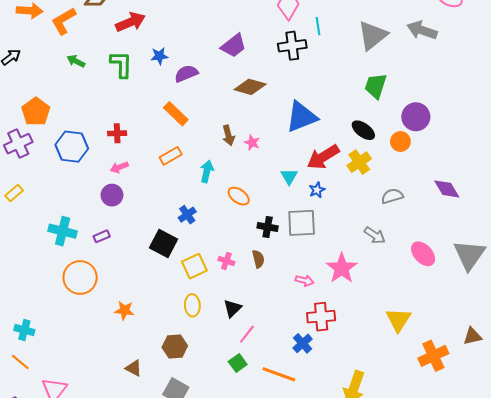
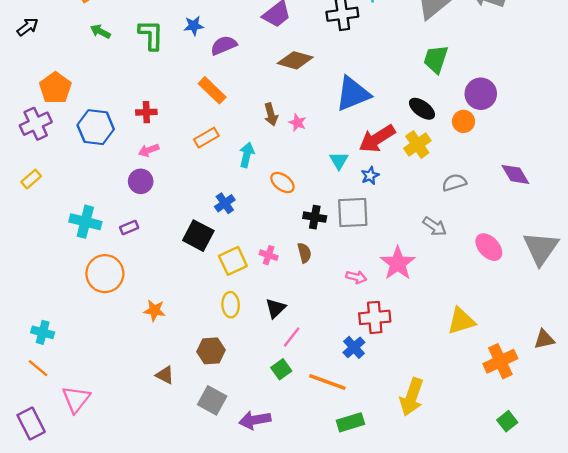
yellow triangle: (398, 320) -> (461, 321), turned 40

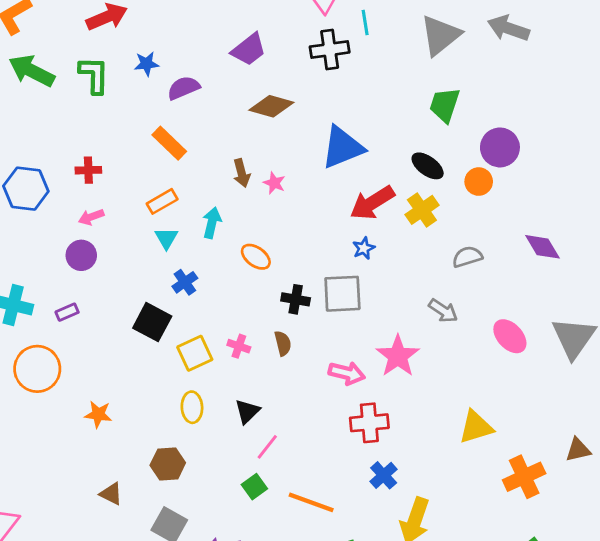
green arrow: (100, 31) -> (32, 71), size x1.8
cyan triangle: (339, 161) -> (166, 238), moved
pink arrow: (356, 277) -> (347, 373), size x1.4
blue cross: (354, 347) -> (384, 475), moved

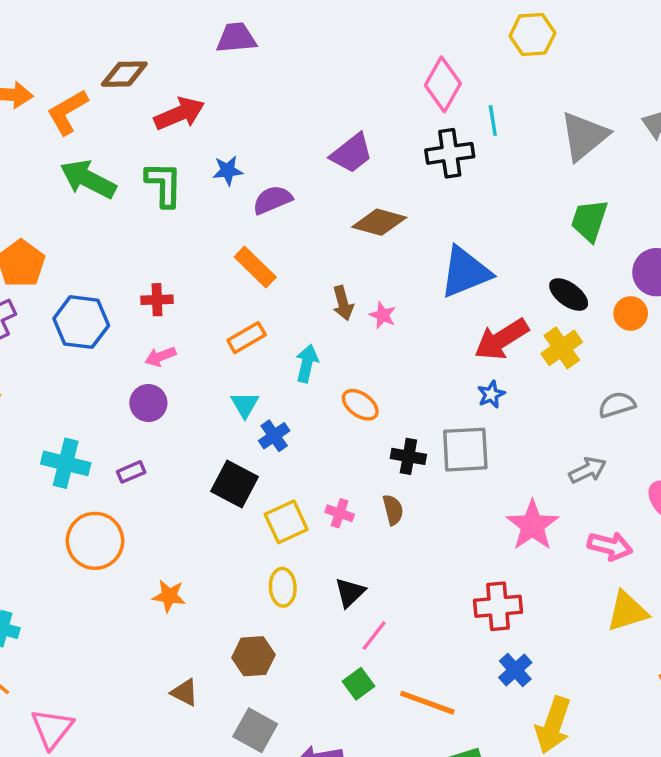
cyan triangle: (166, 238) -> (245, 405), moved
gray arrow: (443, 311) -> (588, 470), turned -60
pink arrow: (347, 373) -> (610, 546), moved

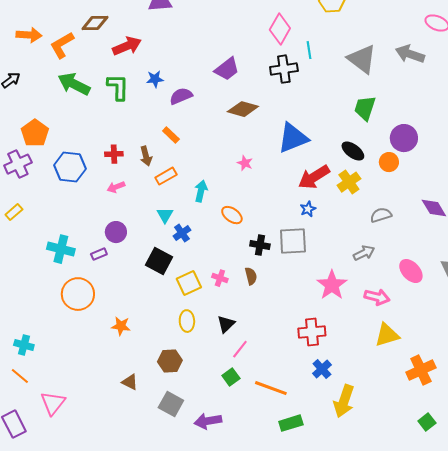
gray triangle: (584, 136) -> (362, 59), turned -44
orange rectangle: (255, 267) -> (171, 135), size x0.7
brown arrow: (343, 303) -> (146, 156), moved
purple circle: (148, 403) -> (116, 232), moved

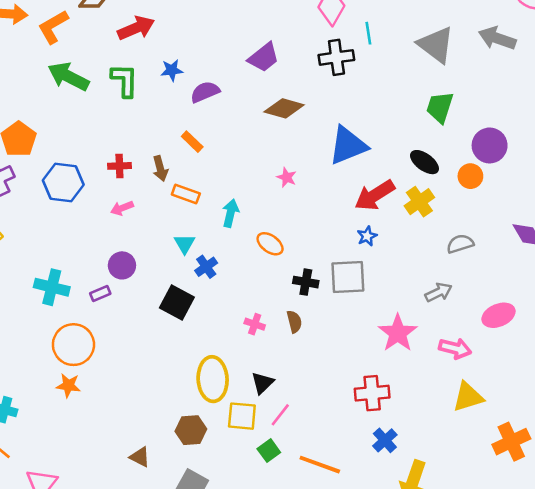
orange rectangle: (166, 176) -> (186, 194), turned 50
pink ellipse: (411, 271) -> (499, 315), turned -70
yellow square: (189, 283) -> (242, 416), moved, turned 30
yellow ellipse: (187, 321) -> (213, 379), size x1.6
orange star: (121, 326) -> (68, 385), moved

